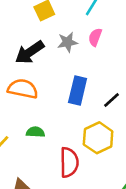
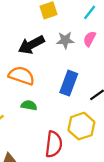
green semicircle: (35, 132) -> (29, 105), moved

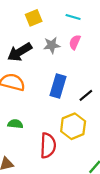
cyan line: (90, 12) -> (73, 17), turned 72
green semicircle: (29, 105) -> (15, 124), moved

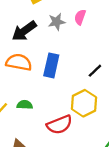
blue rectangle: (58, 86) -> (51, 65), moved
red semicircle: (48, 146) -> (60, 125), turned 70

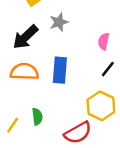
pink semicircle: (80, 17) -> (104, 41), moved
green semicircle: (25, 105) -> (37, 117), turned 88

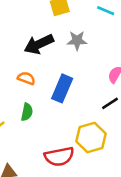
orange semicircle: (24, 72) -> (26, 78), size x0.6
green semicircle: (37, 117) -> (27, 112), moved

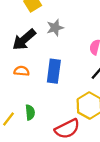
green semicircle: (27, 112) -> (30, 112), moved

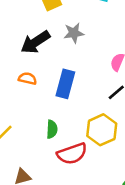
green semicircle: (30, 112) -> (52, 129), moved

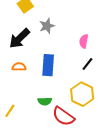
green semicircle: (52, 129) -> (45, 101), turned 96
red semicircle: (72, 154) -> (63, 116), turned 65

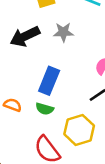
orange semicircle: (19, 67) -> (13, 105), moved
green semicircle: (45, 101) -> (45, 109), moved

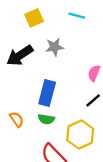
orange semicircle: (13, 105) -> (17, 119), turned 42

